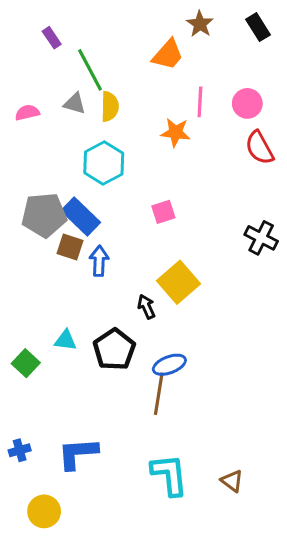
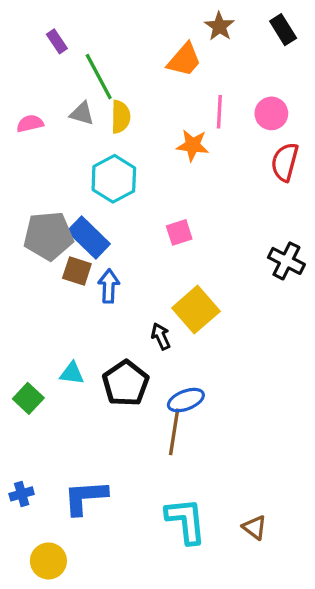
red semicircle: (260, 148) -> (285, 162), turned 44

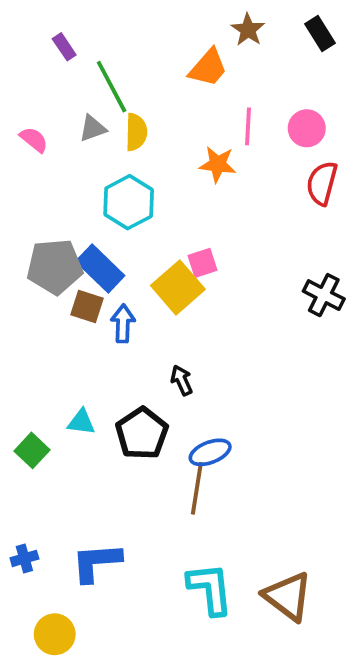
gray triangle: (82, 113) -> (93, 128), turned -36
pink semicircle: (30, 123) -> (34, 140), turned 52
yellow square: (196, 310) -> (178, 287), moved
brown triangle: (255, 527) -> (288, 596), size x1.8

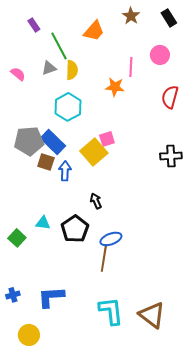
orange trapezoid: (208, 68) -> (94, 31), moved
pink circle: (307, 128) -> (160, 55), moved
black cross: (324, 295) -> (171, 156), turned -30

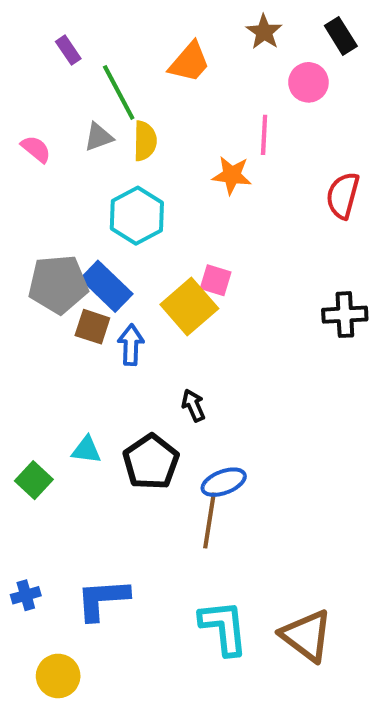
pink circle: (160, 55) -> (308, 82), moved
pink square: (107, 139) -> (216, 280), turned 35

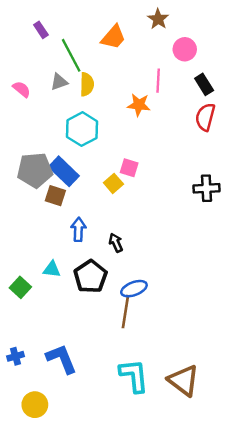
black rectangle: (341, 36) -> (204, 84), moved
yellow square: (189, 306) -> (113, 183), size x0.6
blue arrow: (131, 345) -> (78, 229), moved
blue L-shape: (103, 599) -> (61, 359), turned 72

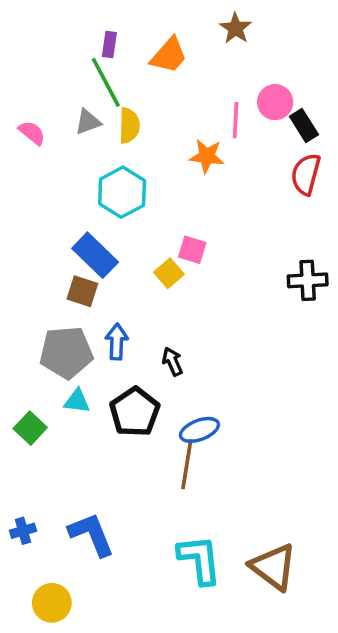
purple rectangle: (41, 30) -> (109, 44), moved, turned 42
pink circle: (185, 49) -> (275, 102), moved
gray pentagon: (35, 170) -> (66, 352), moved

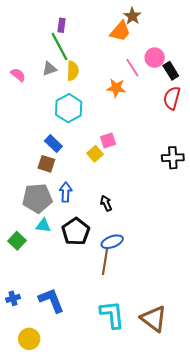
orange trapezoid: (169, 55) -> (120, 31), moved
pink line: (236, 120) -> (132, 68), turned -36
pink square: (192, 250) -> (108, 141), turned -35
blue rectangle: (95, 255) -> (53, 144), size x0.7
black arrow: (172, 361) -> (106, 203), moved

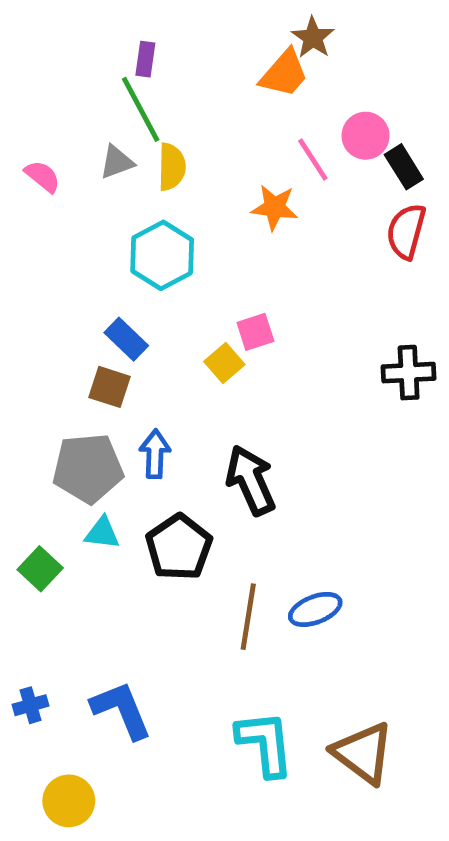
black arrow: (106, 203) -> (251, 480), size x1.8
blue ellipse: (112, 242) -> (315, 609), moved

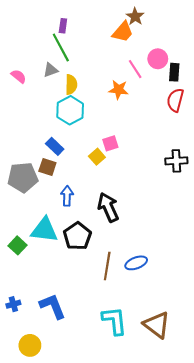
yellow semicircle: (172, 167) -> (71, 85), moved
black rectangle: (404, 167) -> (174, 72), turned 36
gray pentagon: (88, 468) -> (23, 177), moved
cyan triangle: (102, 533) -> (44, 230), size x1.8

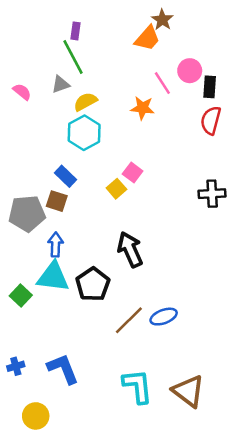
yellow semicircle: (71, 85) -> (85, 102), turned -120
pink square: (110, 143) -> (133, 173), turned -35
blue arrow: (67, 196) -> (56, 245), moved
brown line: (107, 266) -> (129, 320), turned 36

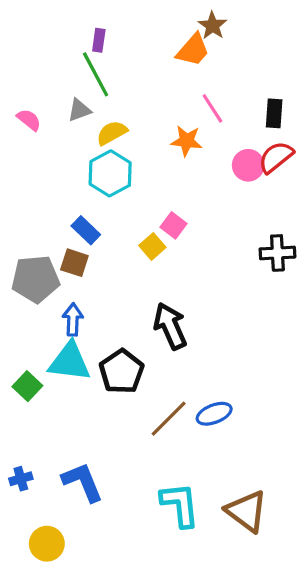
pink circle: (190, 71) -> (248, 165), moved
red semicircle: (211, 120) -> (276, 157), turned 36

